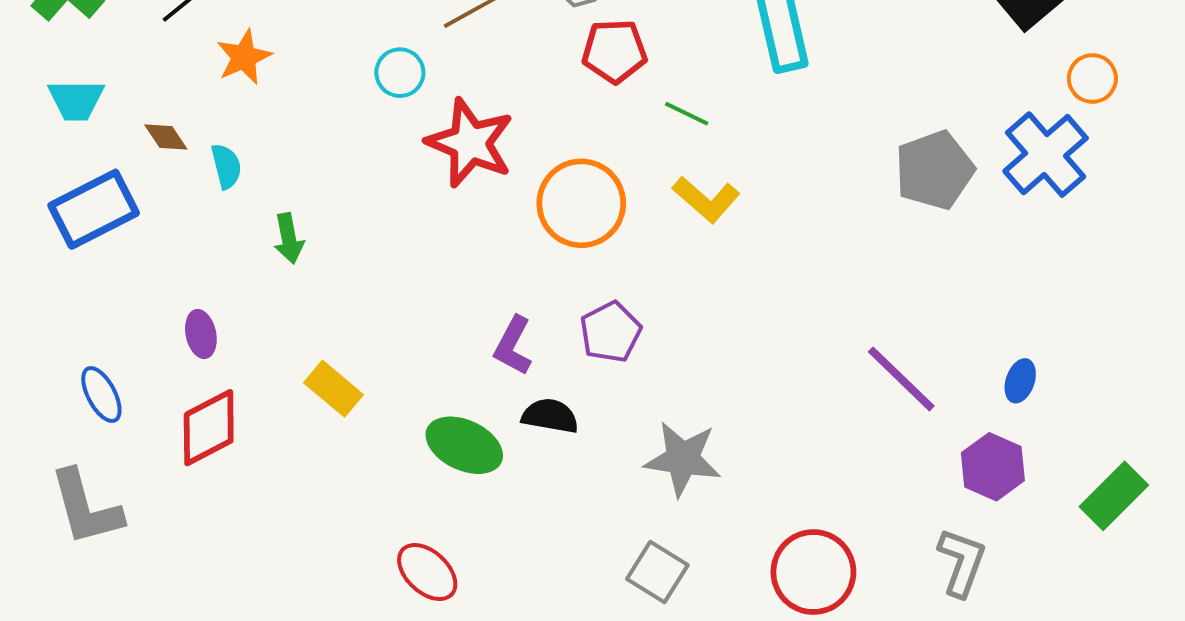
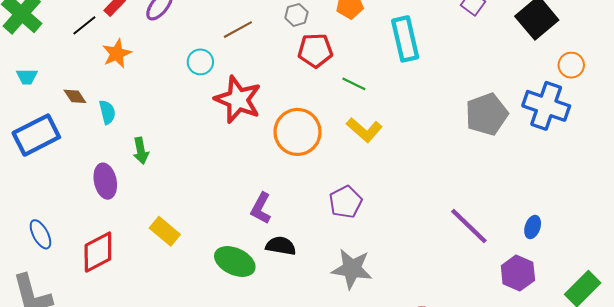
cyan trapezoid: (76, 100) -> (27, 77), size x0.7
blue cross: (1046, 155) -> (546, 106), turned -30
purple pentagon: (611, 332) -> (346, 202), moved
purple ellipse: (201, 334) -> (105, 181), moved, size x1.4

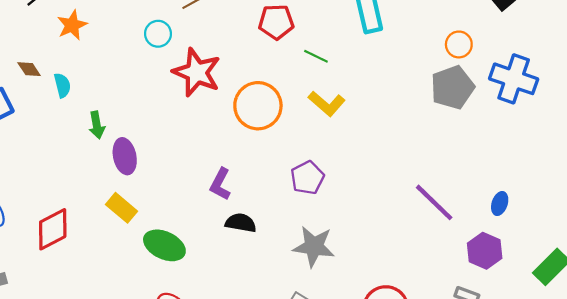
orange circle: (571, 65) -> (459, 44), moved
purple ellipse: (105, 181) -> (125, 156), moved
green ellipse: (235, 262) -> (164, 245), moved

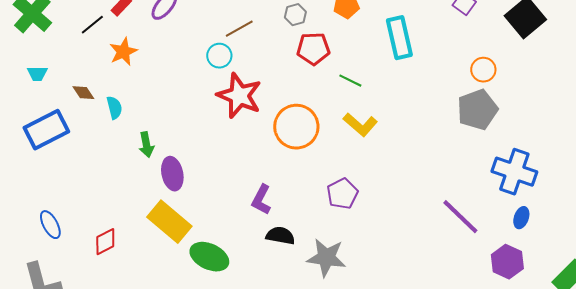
cyan circle: (158, 34) -> (219, 56), moved
blue cross: (514, 79) -> (514, 172), moved
yellow rectangle: (121, 208) -> (169, 222), size x1.5
red diamond: (53, 229) -> (105, 242), size x0.7
gray star: (314, 246) -> (326, 258), moved

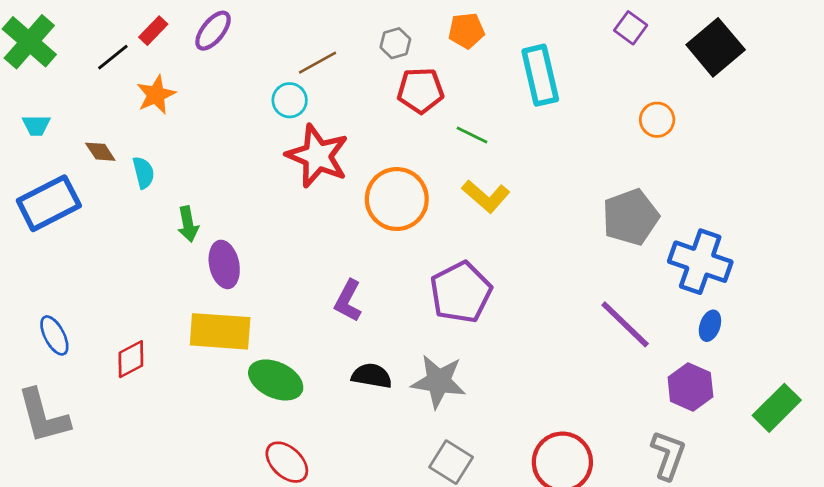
gray pentagon: (477, 110) -> (631, 217), moved
purple pentagon: (342, 194) -> (461, 292), size x1.4
yellow rectangle: (169, 222) -> (220, 331), turned -36
black semicircle: (280, 236) -> (372, 376), moved

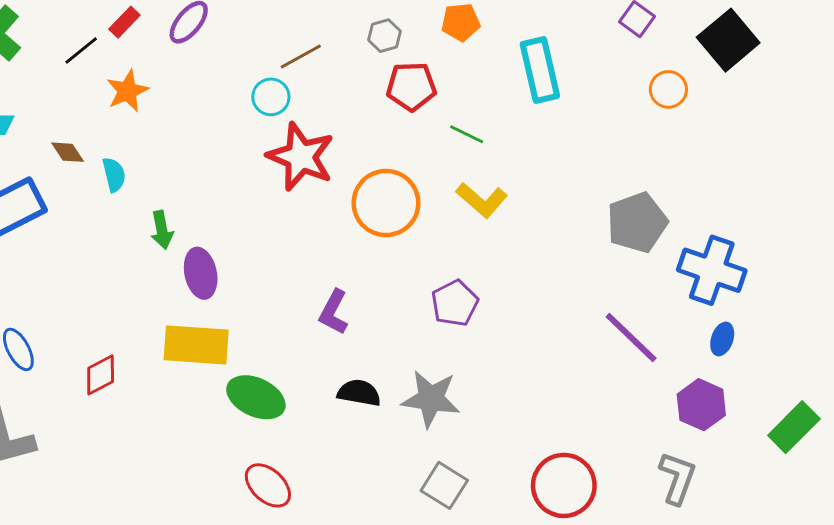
orange circle: (657, 120) -> (668, 89), moved
purple pentagon: (461, 292) -> (455, 303), size x0.7

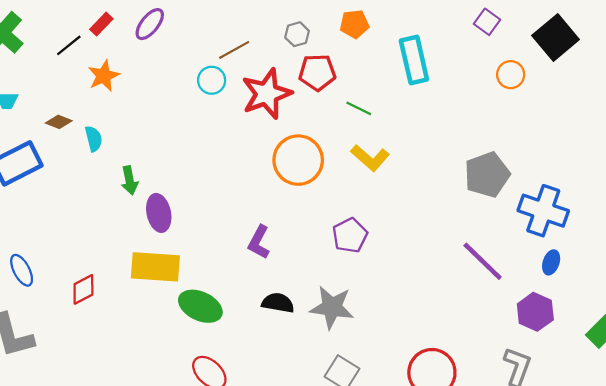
brown diamond: (68, 152) -> (59, 122), turned -35
red star: (301, 157) -> (267, 94), moved, turned 30

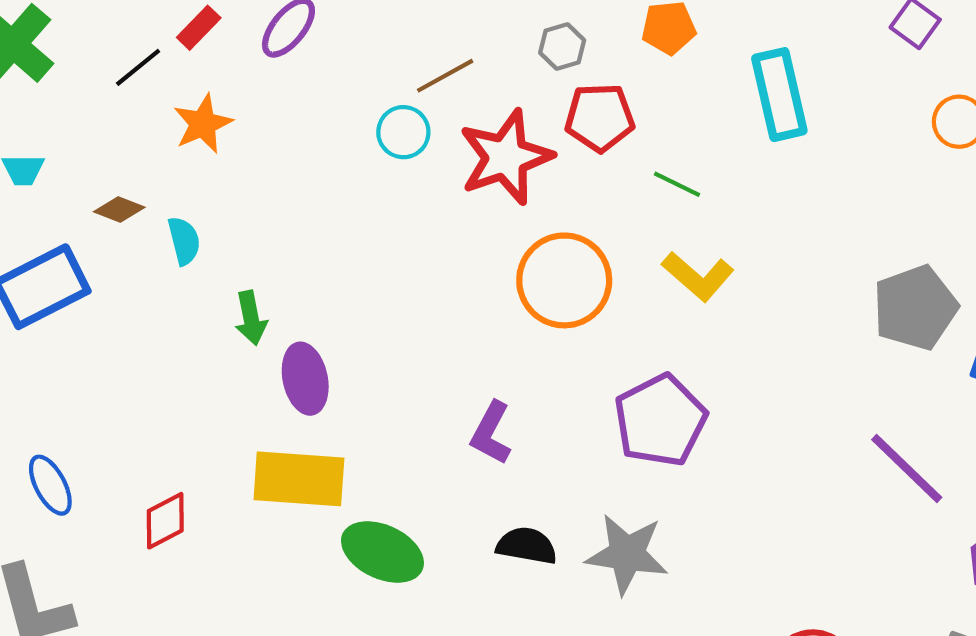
purple pentagon: (350, 235) -> (660, 420), size x1.4

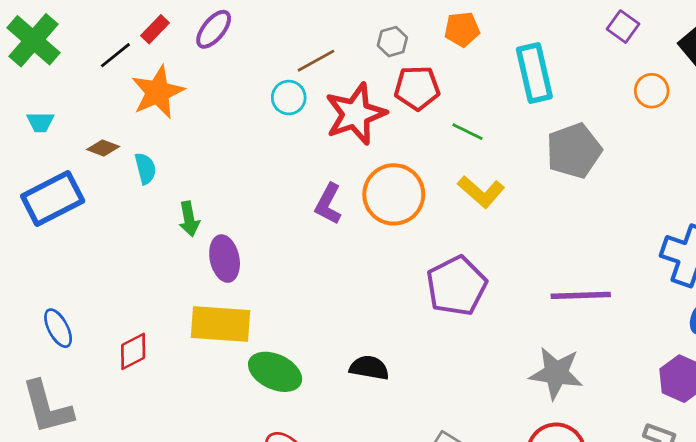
orange star: (203, 124) -> (158, 92), size x1.4
gray pentagon: (915, 308) -> (574, 151), moved
purple L-shape: (491, 433) -> (328, 204), moved
purple line: (907, 468) -> (581, 295), moved, turned -46
gray star: (627, 554) -> (556, 373), moved

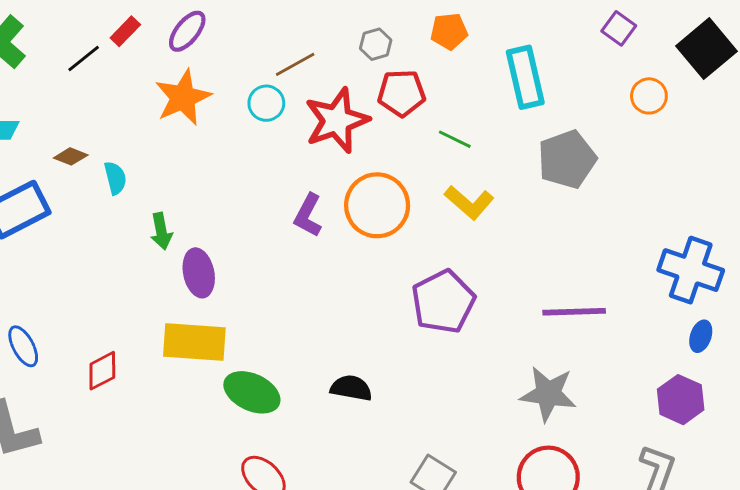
orange star: (158, 92) -> (183, 97), moved

